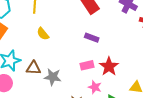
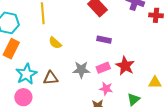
gray star: (53, 77) -> (81, 70), moved
pink star: (95, 87) -> (106, 89), moved

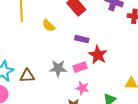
yellow semicircle: (55, 43) -> (48, 26), moved
red star: (125, 66) -> (98, 55), moved

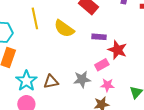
yellow semicircle: (48, 26) -> (64, 29), size x1.5
gray star: (58, 68) -> (82, 79), moved

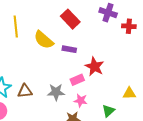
purple rectangle: (99, 37) -> (69, 49), moved

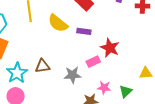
brown triangle: (25, 91) -> (42, 66), moved
pink star: (81, 101) -> (104, 88), moved

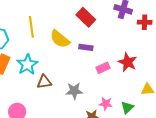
red star: (110, 48) -> (128, 62), moved
pink rectangle: (93, 62) -> (103, 68), moved
cyan star: (17, 73) -> (27, 65), moved

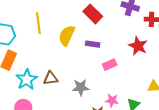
yellow semicircle: (60, 39) -> (67, 36), turned 75
red star: (128, 62) -> (138, 46), moved
cyan star: (27, 65) -> (27, 79), moved

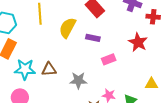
cyan star: (27, 79) -> (25, 69), turned 30

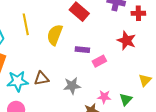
purple rectangle: (93, 38) -> (82, 50), moved
yellow triangle: (151, 84) -> (145, 80), turned -40

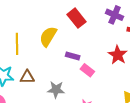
yellow line: (26, 24) -> (17, 44), moved
pink rectangle: (99, 61) -> (87, 70), turned 56

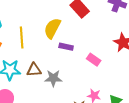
purple rectangle: (73, 56) -> (66, 47), moved
gray star: (56, 90) -> (53, 78), moved

